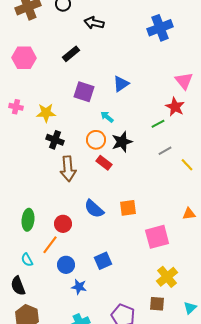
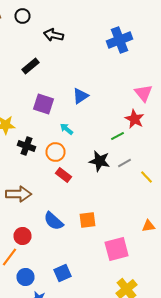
black cross: (55, 140) -> (26, 146), moved
black star: (122, 142) -> (100, 161), moved, turned 30
brown arrow: (68, 169) -> (18, 194), moved, turned -85

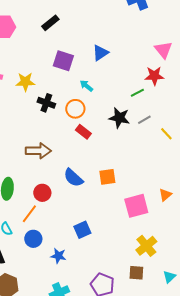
red star: (134, 119) -> (154, 76), turned -30
orange triangle: (148, 226) -> (165, 195), moved, turned -32
blue circle: (26, 277) -> (33, 239), moved

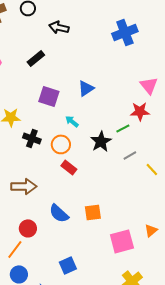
black star: (119, 118) -> (101, 141), moved, turned 30

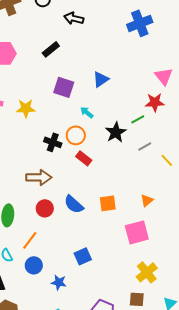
black cross: (32, 138) -> (53, 142), moved
red circle: (28, 228) -> (45, 208), moved
orange triangle: (151, 230) -> (147, 200), moved

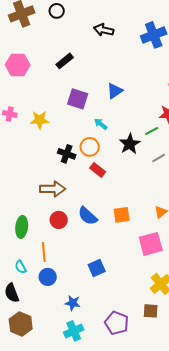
black arrow: (74, 18) -> (104, 30), moved
orange line: (30, 240) -> (44, 252), turned -42
blue star: (59, 282) -> (73, 303), moved

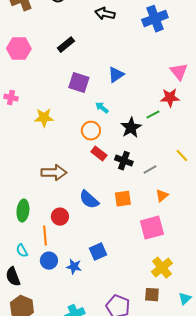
yellow star: (40, 120) -> (44, 118), moved
black cross: (67, 154) -> (124, 161), moved
gray line: (159, 158) -> (150, 170), moved
red circle: (59, 220) -> (60, 217), moved
blue star: (73, 303) -> (74, 267), moved

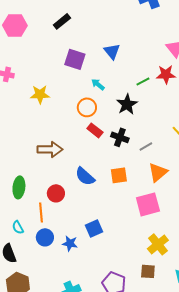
blue triangle: (116, 75) -> (112, 51), turned -36
green line: (153, 115) -> (143, 81), moved
orange triangle: (162, 196) -> (158, 172), size x1.5

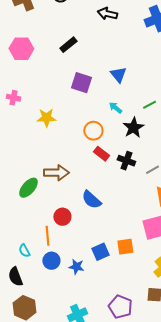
cyan arrow: (98, 84) -> (115, 108), moved
orange square: (119, 175) -> (125, 247), moved
green ellipse: (19, 187) -> (28, 188), moved, turned 35

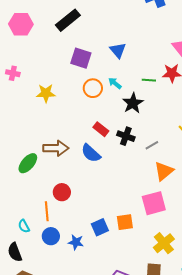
black rectangle: (68, 45) -> (68, 20), size x1.4
green line: (149, 105) -> (149, 80), turned 32
orange circle: (93, 131) -> (93, 88), moved
blue semicircle: (91, 200) -> (91, 153), moved

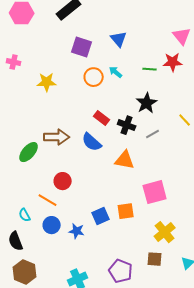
black star: (133, 103) -> (147, 103), moved
orange triangle: (164, 171) -> (125, 160), moved, turned 50
orange line: (47, 211) -> (48, 200), turned -54

